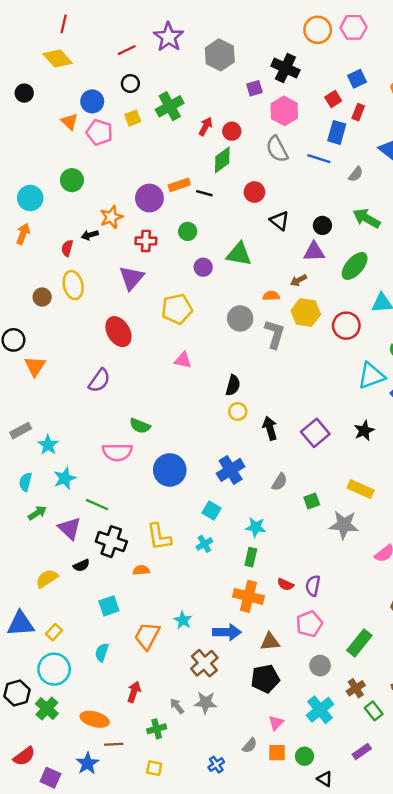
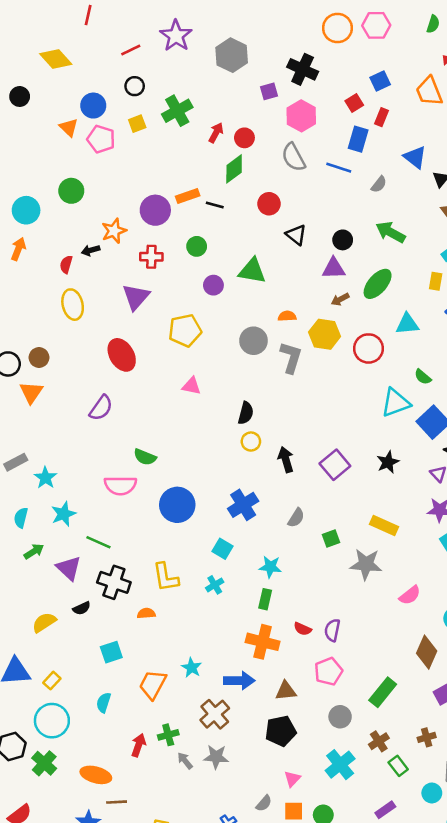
red line: (64, 24) -> (88, 15), moved
brown arrow: (299, 280) -> (340, 299), moved
brown circle: (42, 297) -> (39, 358), moved
green cross: (157, 729) -> (168, 735), moved

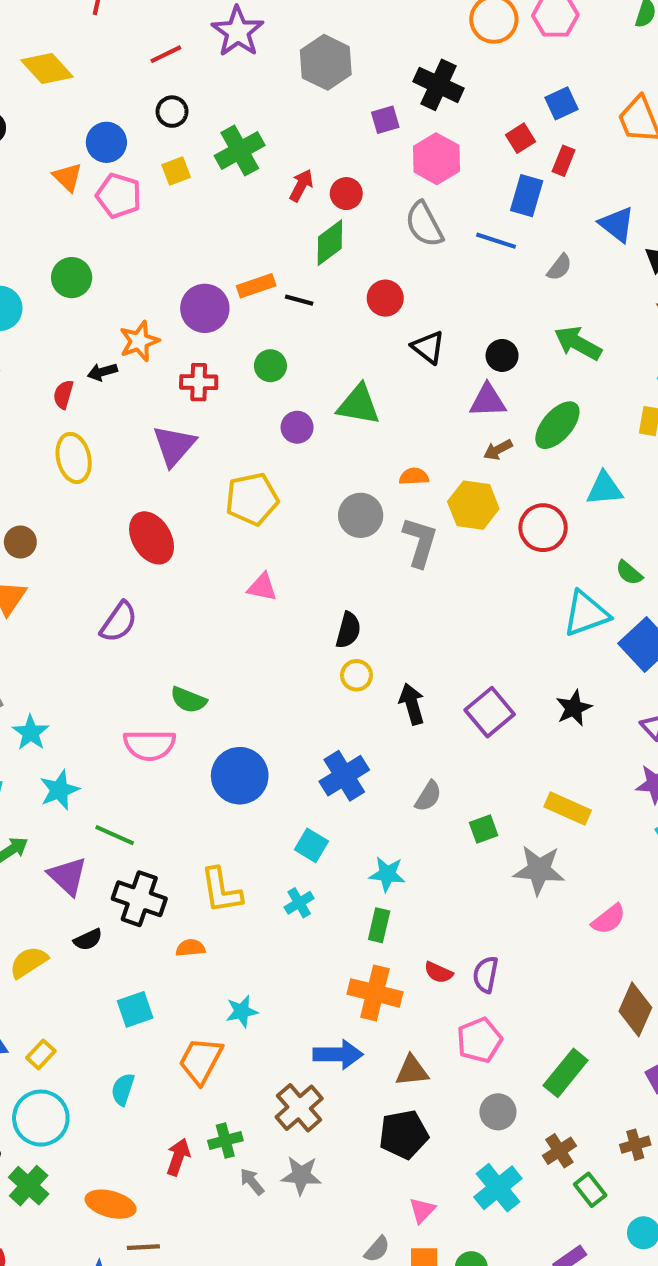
cyan star: (191, 668) -> (242, 1011), moved, turned 30

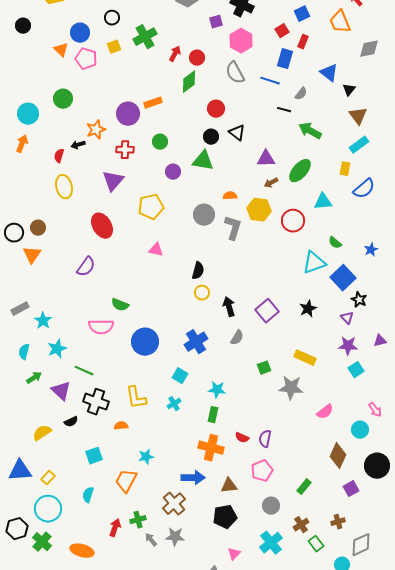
black line: (299, 300) -> (284, 110), moved
black circle: (502, 355) -> (211, 137), moved
gray semicircle: (428, 796) -> (237, 338), moved
green rectangle: (566, 1073) -> (304, 487), size x0.7

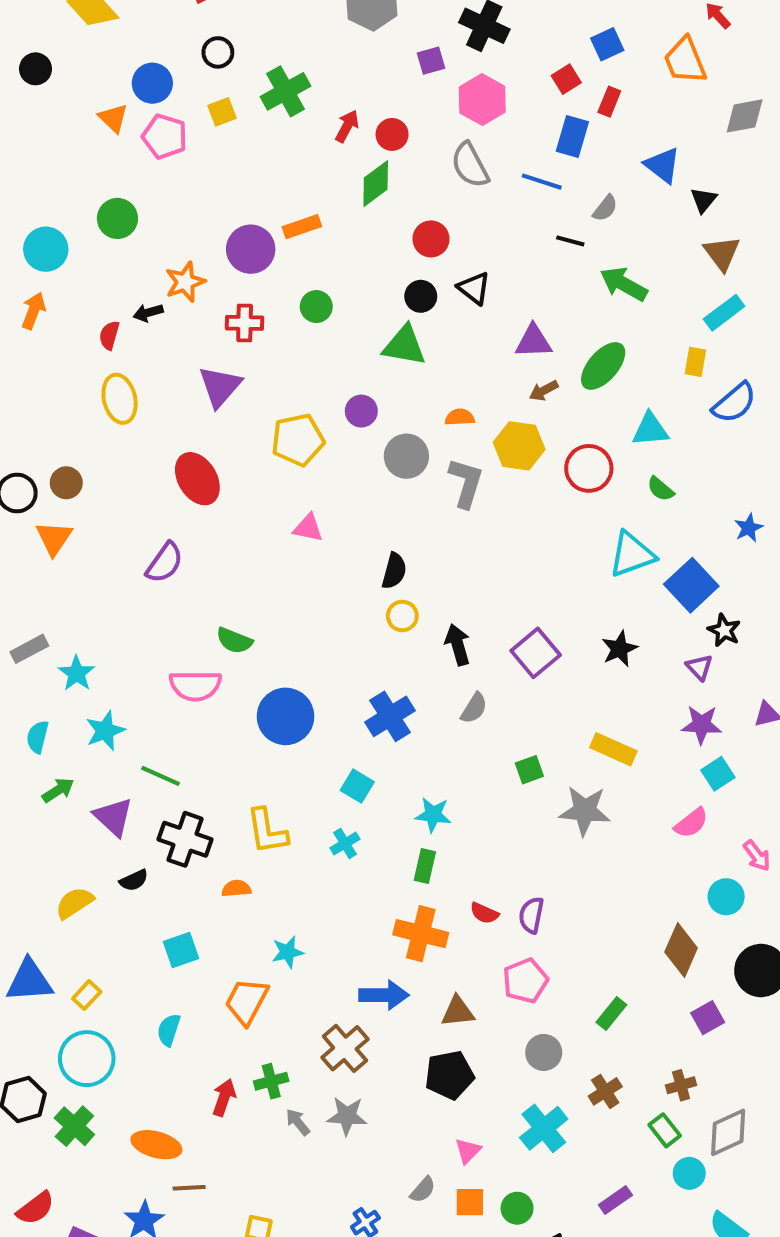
purple circle: (173, 172) -> (361, 411), moved
green semicircle: (335, 243) -> (661, 489), moved
pink semicircle: (325, 412) -> (691, 823), moved
green rectangle: (316, 544) -> (665, 1130), moved

